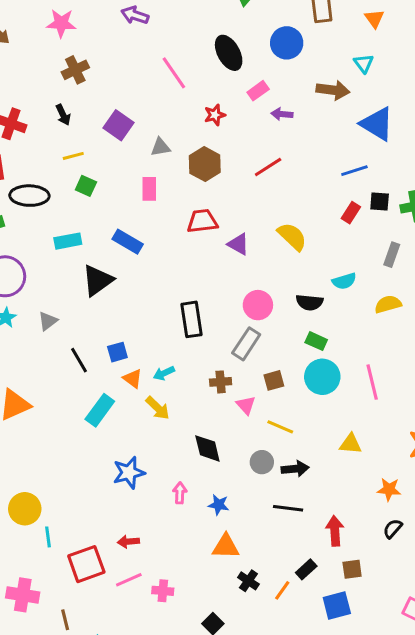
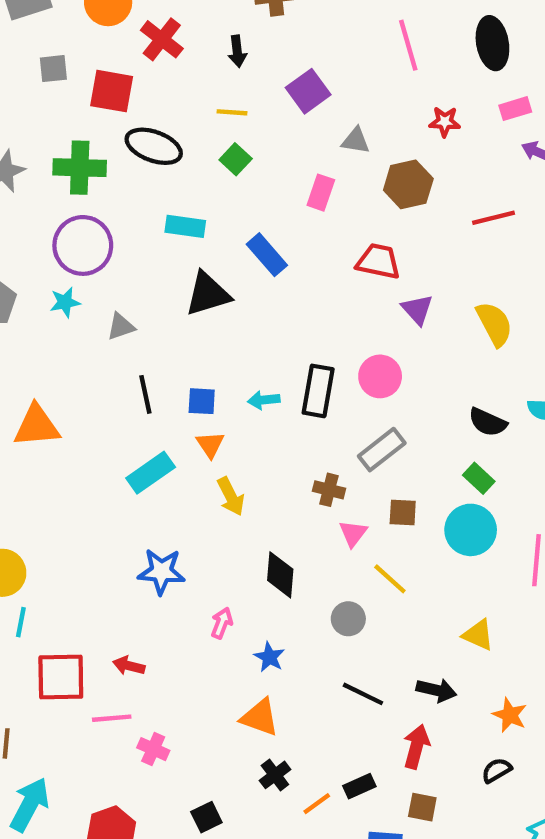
pink circle: (258, 305) -> (380, 376), moved
cyan arrow: (164, 373) -> (264, 400), moved
black arrow: (295, 469) -> (436, 690), moved

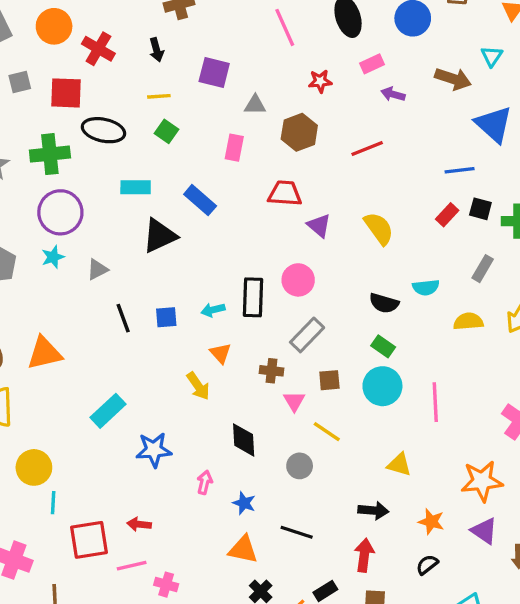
purple square: (308, 91) -> (214, 73), turned -32
orange triangle: (210, 445) -> (220, 353), moved
cyan rectangle: (151, 473) -> (108, 411), moved
black line: (363, 694) -> (297, 532), moved

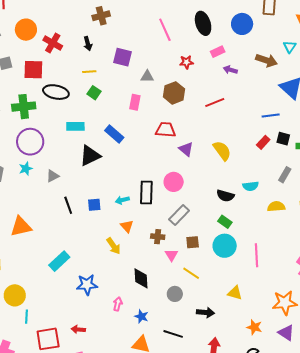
black arrow: (373, 510) -> (206, 312), moved

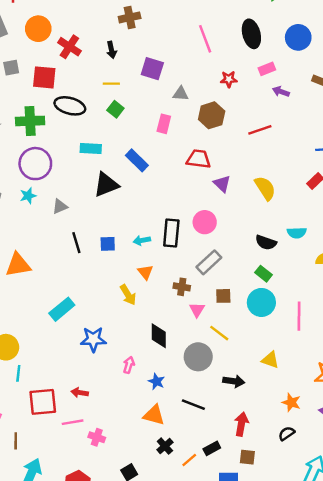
gray circle: (175, 294) -> (198, 357), size x1.5

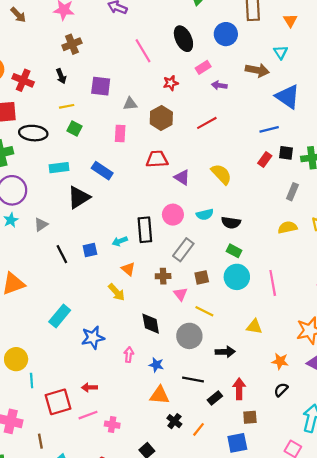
cyan semicircle: (297, 233) -> (205, 214), moved
black rectangle: (212, 448) -> (215, 398), moved

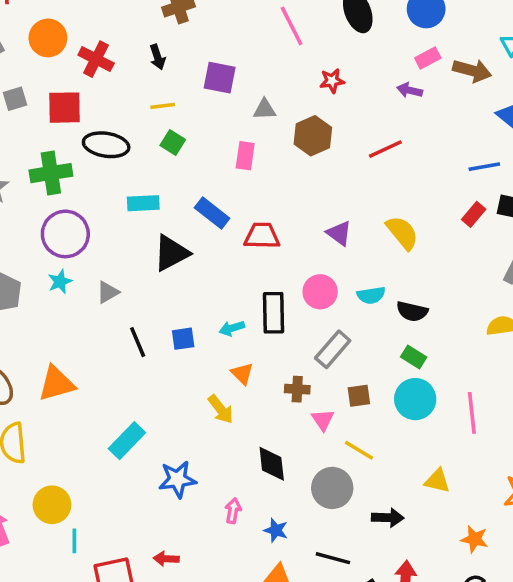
pink rectangle: (203, 67) -> (428, 58), moved
red trapezoid: (157, 159) -> (262, 236), moved

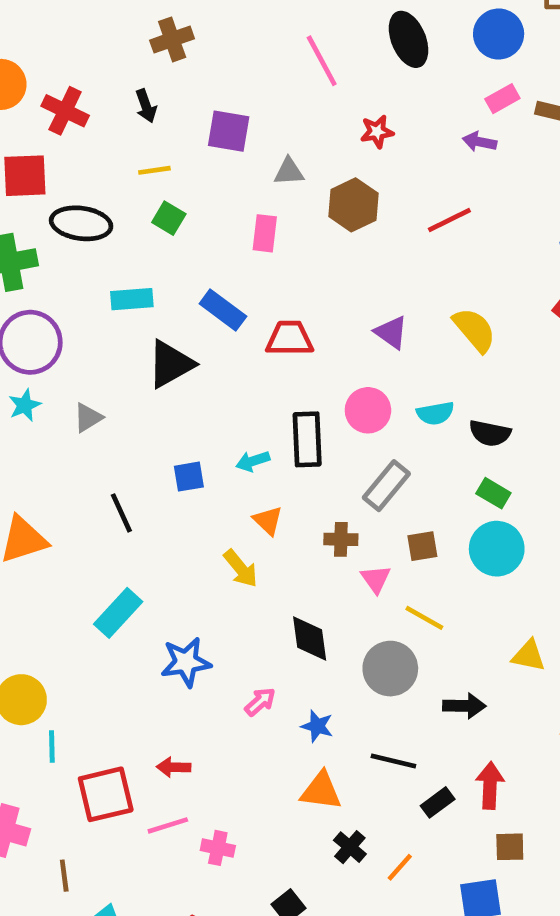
black line: (138, 342) -> (121, 513), moved
pink arrow: (233, 511) -> (260, 702), turned 40

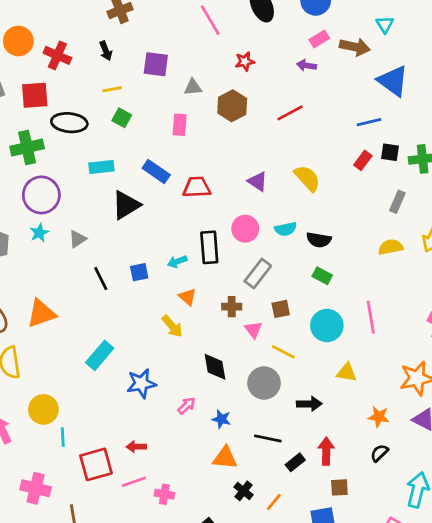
black line: (121, 513) -> (101, 279), moved
cyan circle: (497, 549) -> (327, 326), moved

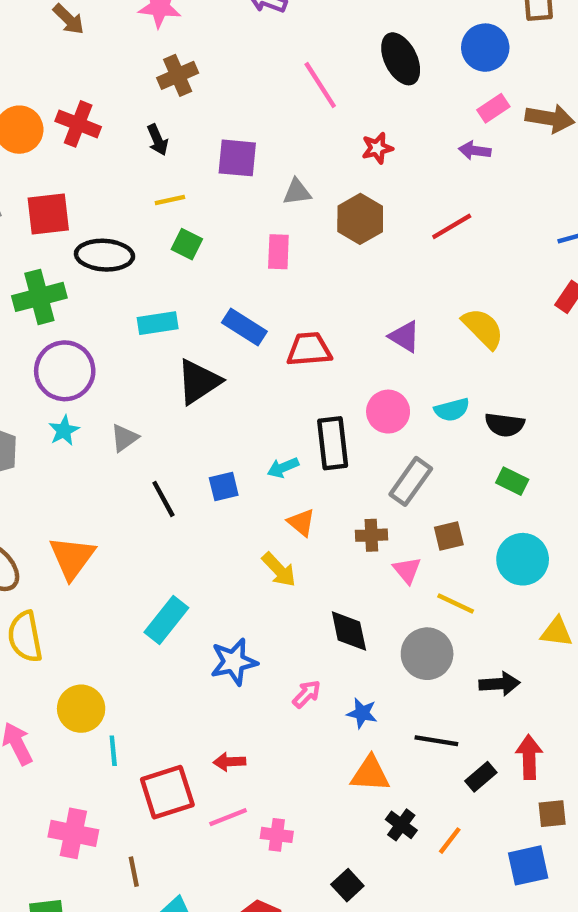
red cross: (57, 55) -> (78, 124), moved
orange triangle: (41, 313) -> (72, 558), turned -32

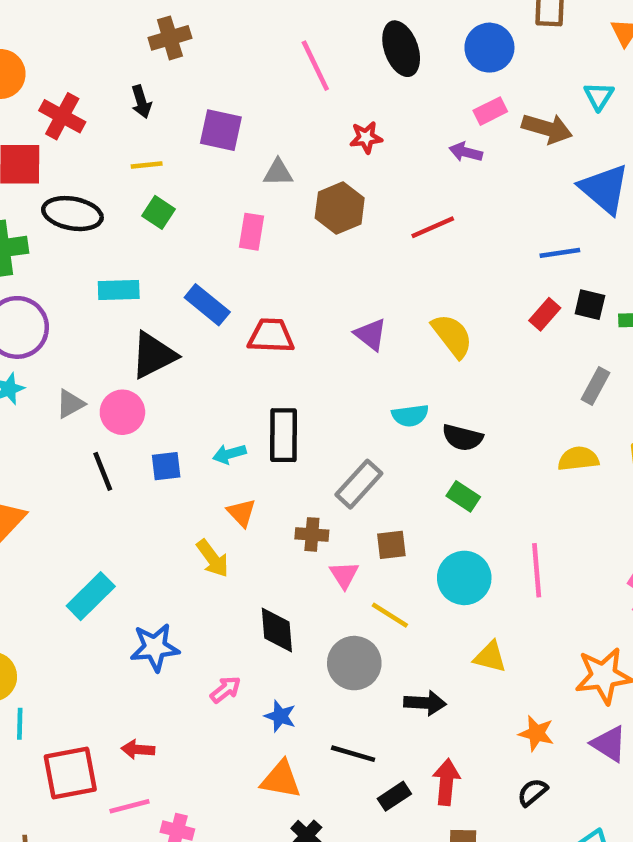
red cross: (78, 124) -> (62, 116), moved
pink circle: (388, 412) -> (122, 412), moved

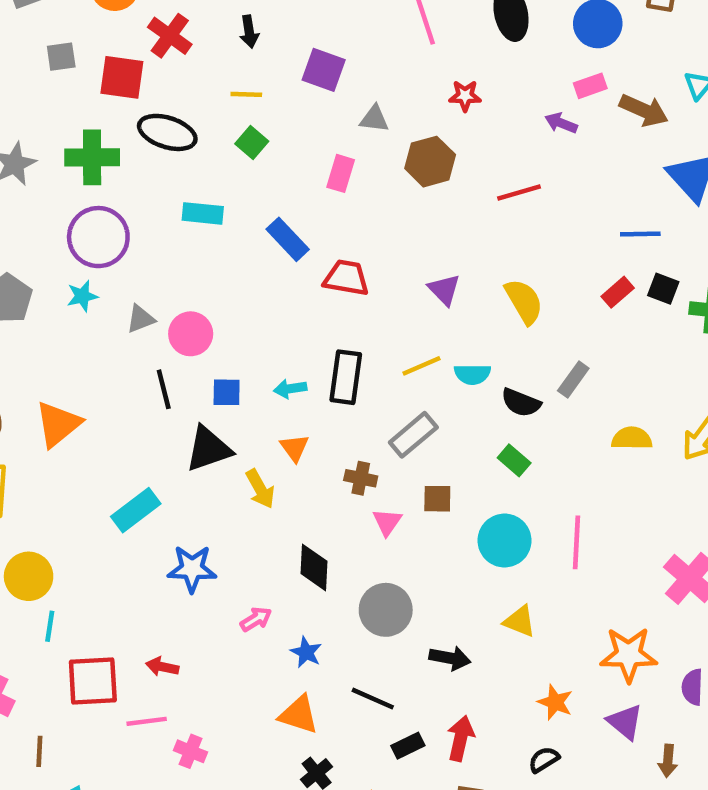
black triangle: (153, 355) -> (209, 449), moved
gray rectangle: (596, 386) -> (573, 379), moved
yellow line: (390, 615) -> (422, 366), moved, turned -63

